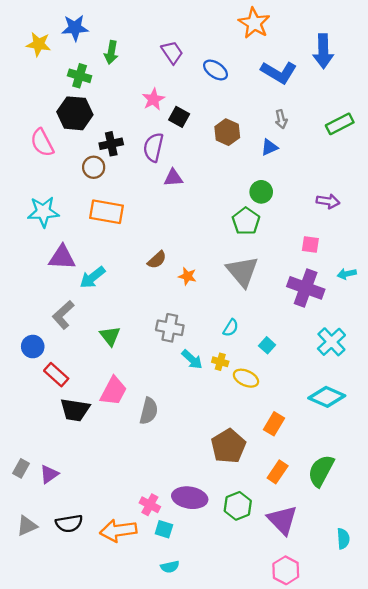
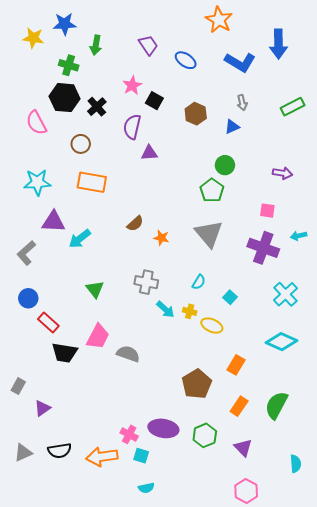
black cross: (111, 144) -> (97, 107), moved, turned -30
gray L-shape: (63, 315) -> (26, 253), moved
gray semicircle: (149, 411) -> (128, 354), turned -85
gray rectangle: (21, 468) -> (18, 386), moved
purple triangle: (282, 520) -> (243, 448), size x0.7

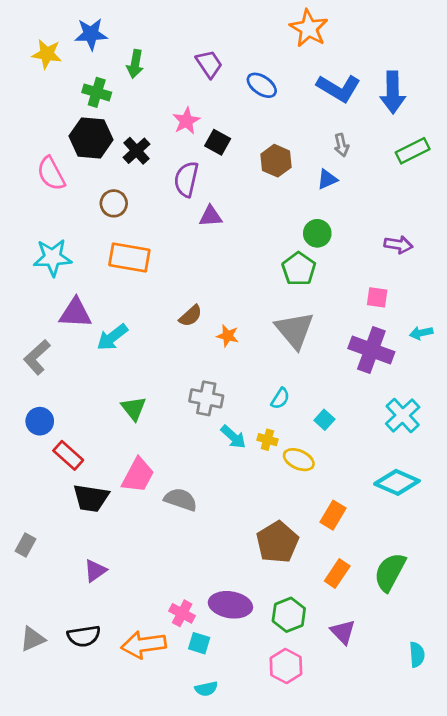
blue arrow: (278, 44) -> (393, 92), moved
purple triangle: (42, 408) -> (95, 571), moved
pink hexagon: (246, 491) -> (286, 666), moved

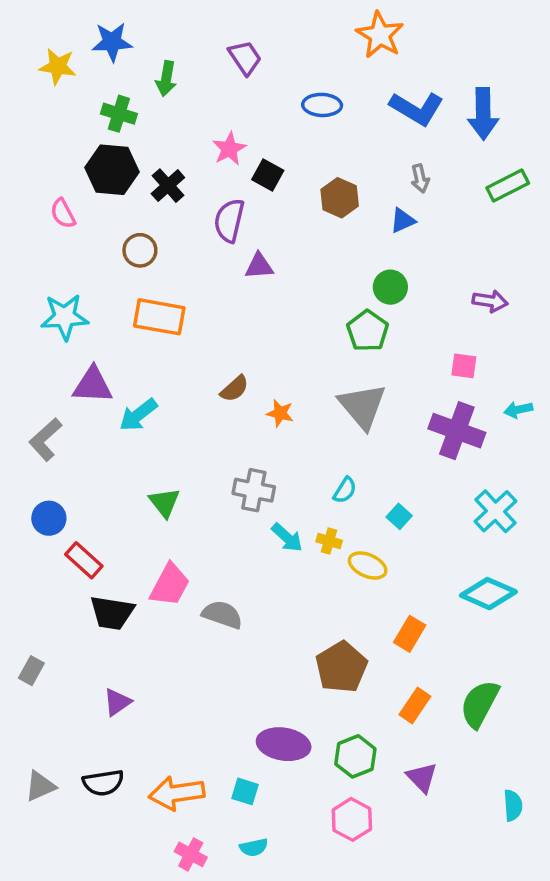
purple trapezoid: (209, 64) -> (245, 58), moved
blue ellipse: (262, 85) -> (322, 105), turned -32
pink semicircle: (51, 174) -> (63, 214), size x0.7
pink cross: (182, 613) -> (191, 854), moved

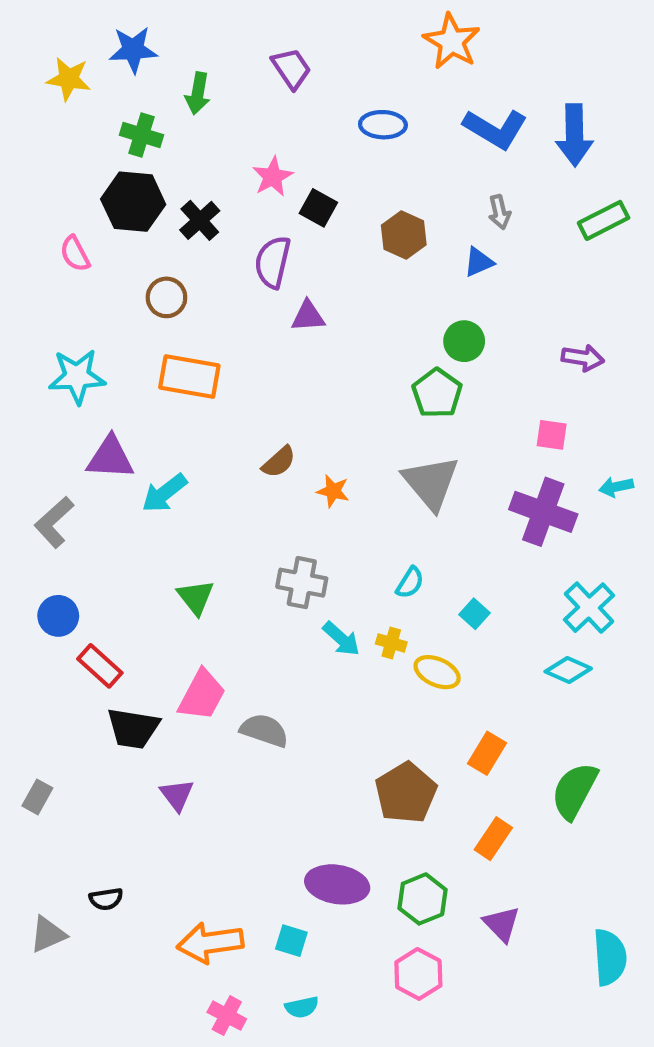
cyan diamond: (488, 594) -> (568, 670), moved, size x0.7
purple triangle: (117, 702) -> (177, 795), moved, turned -32
green semicircle: (480, 704) -> (574, 791), moved
black semicircle: (103, 783) -> (106, 899), moved, size x0.7
cyan semicircle: (513, 805) -> (610, 957), size x1.5

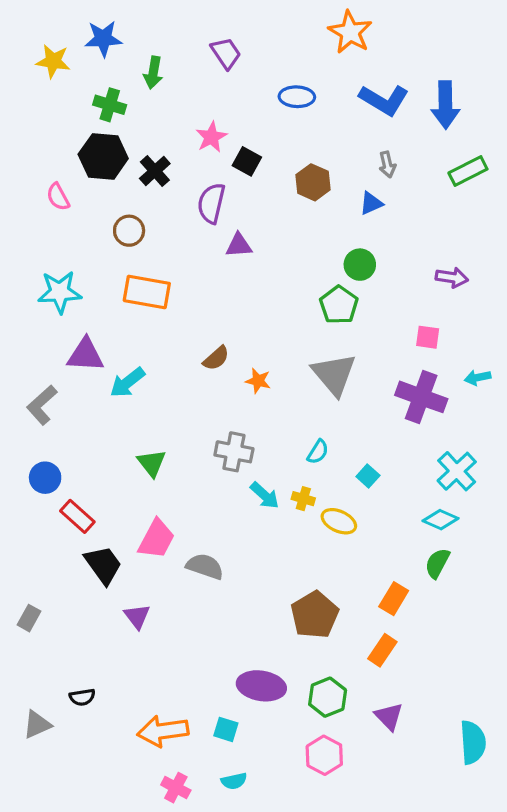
black trapezoid: (133, 728) -> (103, 565), turned -135
orange rectangle: (487, 753) -> (394, 599), moved
green semicircle: (574, 791) -> (437, 563), moved, size x0.7

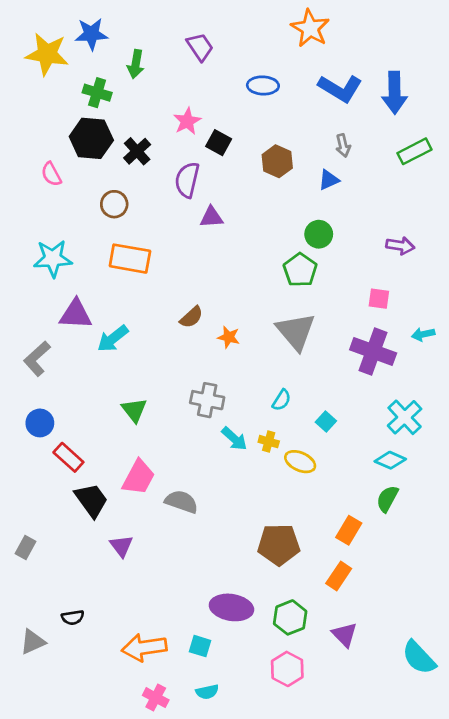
yellow star: (53, 61) -> (47, 54), size x1.4
brown pentagon: (315, 615) -> (279, 545), turned 30
cyan semicircle: (473, 742) -> (419, 658), turned 141

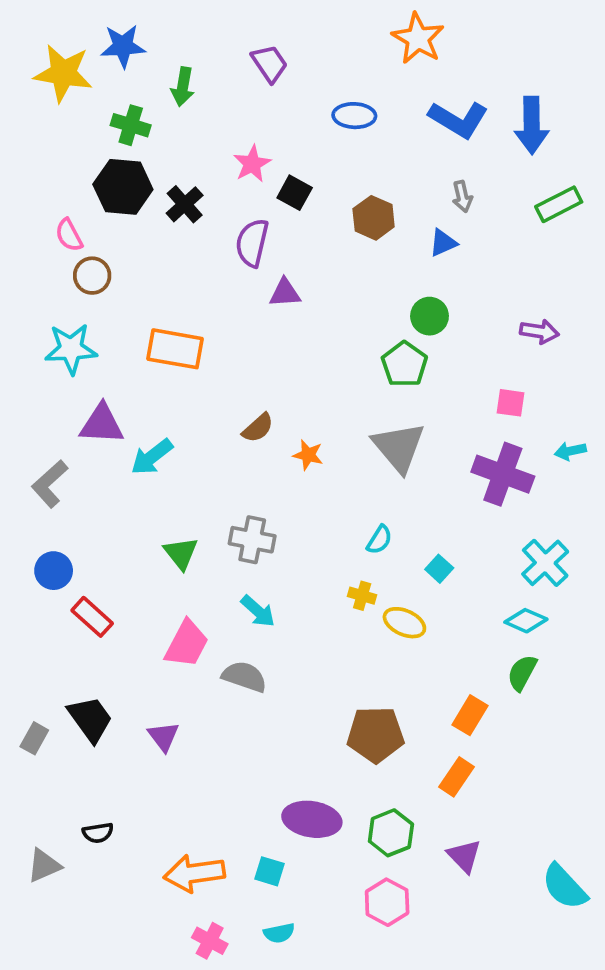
brown circle: (114, 204) -> (92, 276), moved
gray cross: (207, 400) -> (252, 540), moved
cyan arrow: (234, 439) -> (258, 611), moved
black trapezoid: (91, 500) -> (90, 719), moved

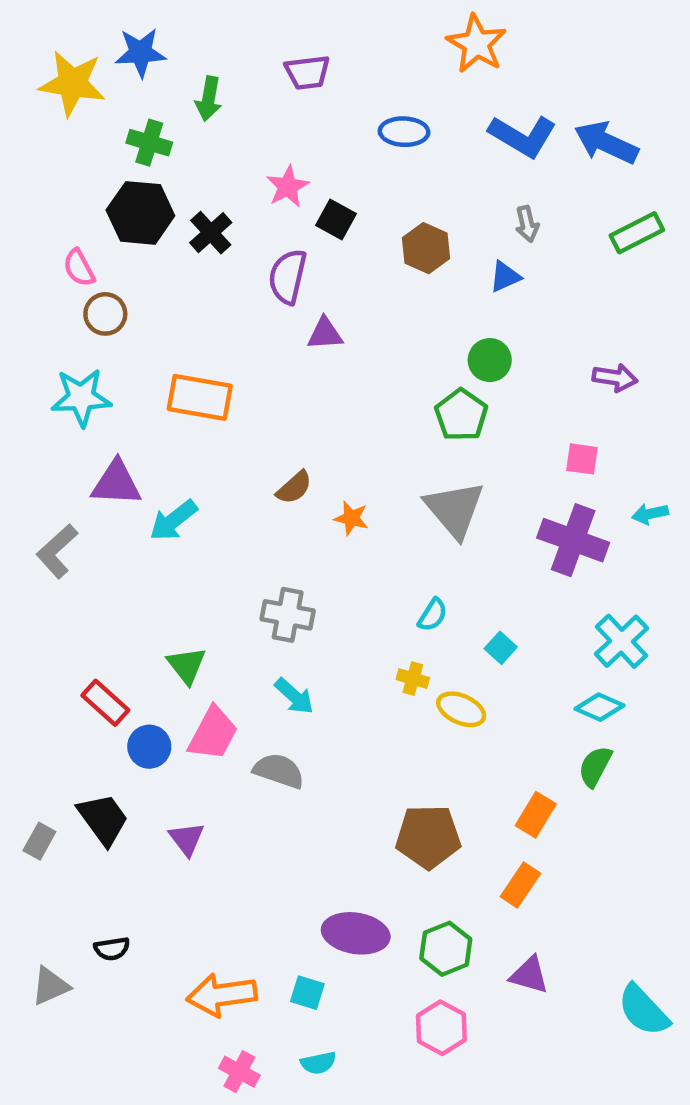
purple trapezoid: (269, 64) -> (307, 72), turned 117
blue arrow: (532, 125) -> (606, 143), turned 116
green triangle: (181, 553) -> (187, 665), moved
blue circle: (54, 571) -> (149, 747), moved
purple triangle: (464, 856) -> (529, 975), turned -30

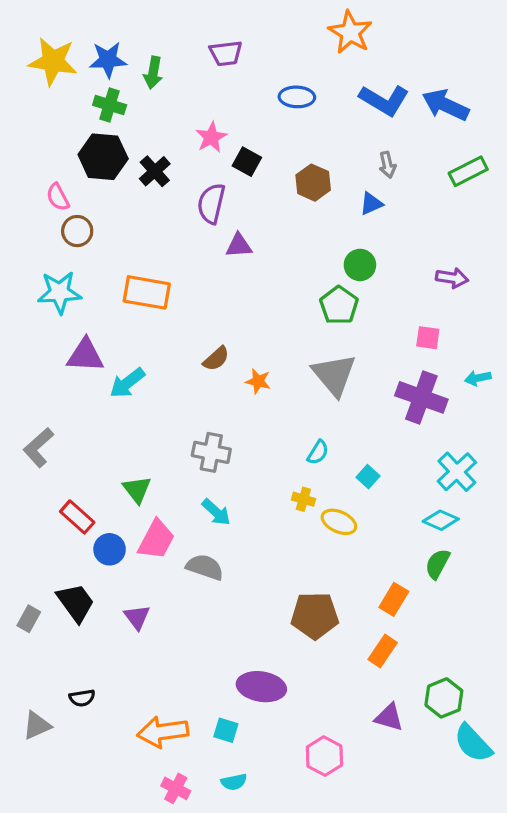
blue star: (140, 53) -> (108, 60), moved
gray L-shape: (57, 551) -> (38, 448), moved
green hexagon: (446, 949) -> (444, 698), moved

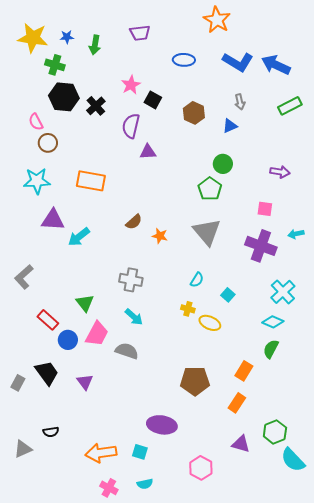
blue star: (108, 60) -> (67, 37), size x0.6
green cross: (110, 105) -> (55, 65), moved

